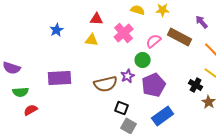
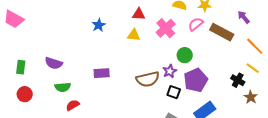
pink semicircle: (154, 41) -> (196, 24), moved
purple rectangle: (60, 78) -> (102, 73), size x0.7
black square: (122, 108) -> (174, 92), moved

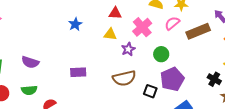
brown rectangle: (222, 32) -> (198, 31), turned -50
purple star: (170, 71) -> (128, 49), moved
green semicircle: (63, 87) -> (29, 90), moved

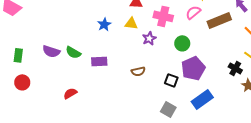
blue star: (75, 24) -> (104, 24), moved
pink cross: (142, 27) -> (163, 16), turned -36
brown semicircle: (124, 78) -> (138, 71), moved, size x0.6
green semicircle: (29, 90) -> (73, 52), moved, turned 35

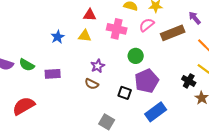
purple star: (149, 38) -> (98, 66), moved
brown semicircle: (138, 71) -> (92, 84), turned 40
red semicircle: (70, 93) -> (24, 106), size x1.6
gray square: (168, 109) -> (107, 122), moved

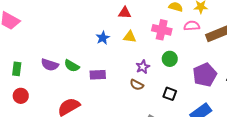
red triangle: (90, 15) -> (125, 13), moved
pink semicircle: (147, 25) -> (192, 26), turned 35
green circle: (136, 56) -> (170, 59), moved
purple pentagon: (147, 81) -> (205, 75), moved

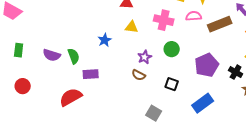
blue star: (103, 38) -> (105, 40), moved
green semicircle: (72, 66) -> (74, 56), turned -140
green rectangle: (17, 69) -> (19, 50), moved
purple rectangle: (98, 75) -> (91, 74), moved

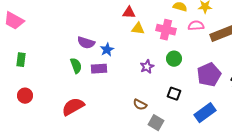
yellow triangle: (132, 27) -> (138, 29), moved
purple semicircle: (52, 55) -> (86, 43), moved
purple rectangle: (91, 74) -> (99, 69), moved
brown semicircle: (139, 75) -> (140, 105), moved

